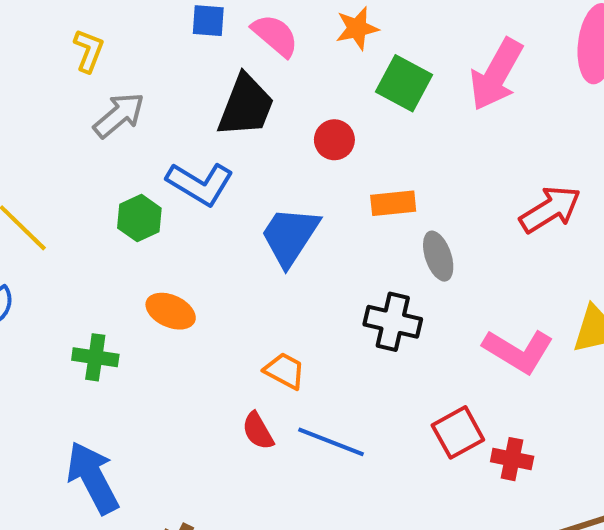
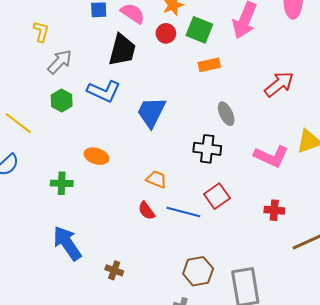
red circle: (334, 140) -> (166, 33), moved
orange rectangle: (393, 203) -> (209, 65), moved
green hexagon: (139, 218) -> (62, 101), moved
red square: (458, 432) -> (217, 196), moved

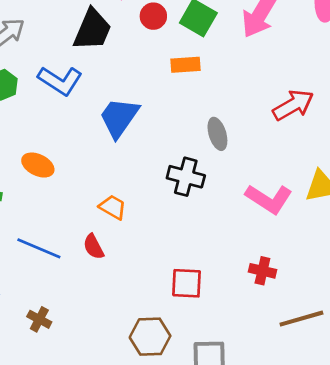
orange rectangle: (209, 65) -> (185, 65), moved
red square: (217, 196) -> (187, 283), moved, turned 30
blue line: (183, 212) -> (39, 248), moved

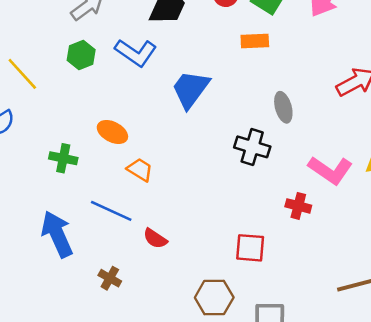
orange trapezoid: (113, 207) -> (140, 170), moved
red semicircle: (94, 247) -> (155, 239), moved, turned -30
red cross: (262, 271) -> (298, 206), moved

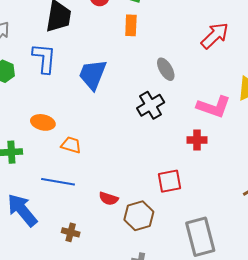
orange rectangle: (255, 41) -> (131, 25), turned -70
blue L-shape: (136, 53) -> (44, 58), turned -104
black cross: (252, 147) -> (151, 105), turned -32
red semicircle: (155, 239) -> (109, 199), moved
brown hexagon: (214, 297) -> (139, 216), moved

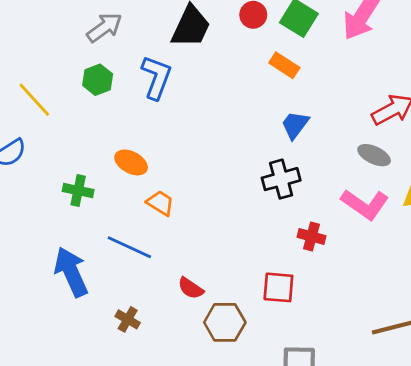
orange rectangle: (131, 25) -> (284, 65), turned -75
gray ellipse: (166, 69) -> (374, 155), moved, turned -50
blue trapezoid: (93, 74) -> (295, 125), moved, size x0.7
red cross: (197, 140) -> (311, 236), moved

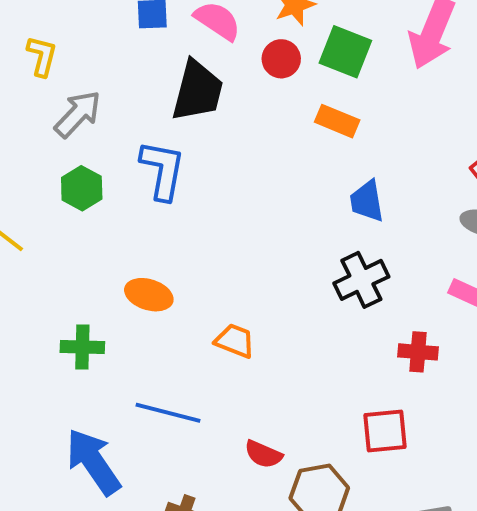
blue trapezoid: (295, 125) -> (367, 201), turned -36
orange trapezoid: (160, 203) -> (235, 341), moved

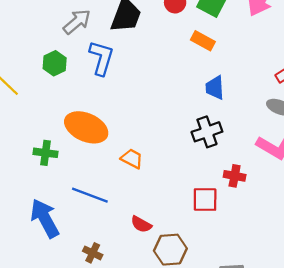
gray arrow: (78, 114) -> (77, 22), moved
orange ellipse: (149, 295) -> (86, 127), size x1.6
red square: (385, 431) -> (205, 199), moved

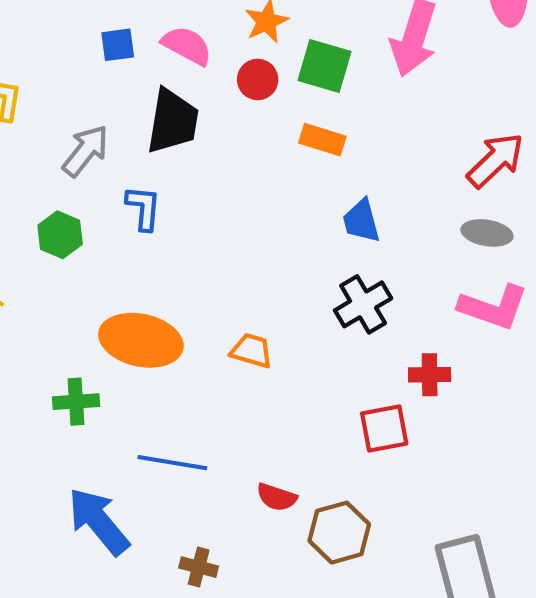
blue L-shape: (101, 58) -> (143, 208), size x0.7
orange trapezoid: (132, 159) -> (252, 351), moved

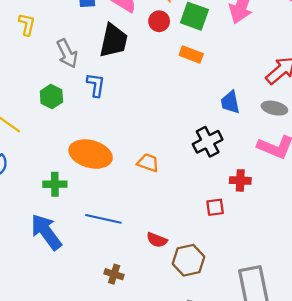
gray arrow: (86, 151) -> (67, 53), turned 112
blue trapezoid: (361, 221) -> (230, 102), moved
red square: (384, 428) -> (215, 207), size x0.7
blue arrow: (99, 521) -> (46, 232), moved

